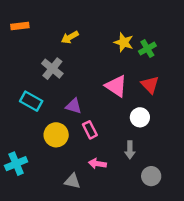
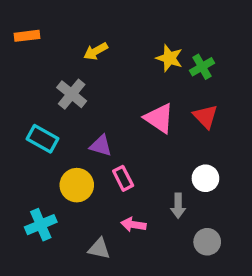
white circle: (140, 117) -> (205, 178), moved
cyan cross: (16, 164) -> (41, 225), moved

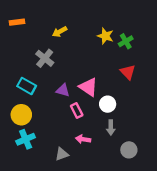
pink triangle: (159, 118) -> (88, 87), moved
white circle: (205, 178) -> (108, 104), moved
yellow circle: (77, 185) -> (21, 115), moved
gray triangle: (99, 249) -> (62, 154), turned -32

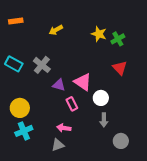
gray cross: (45, 58) -> (42, 65), moved
cyan rectangle: (27, 86) -> (14, 64), moved
pink arrow: (83, 139) -> (64, 128), moved

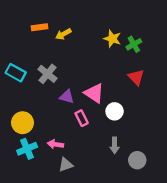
orange rectangle: (16, 21) -> (40, 27), moved
gray arrow: (104, 120) -> (115, 145), moved
pink arrow: (64, 128) -> (55, 144), moved

